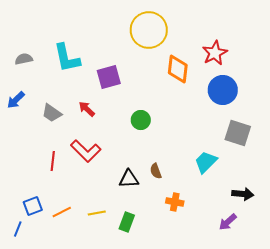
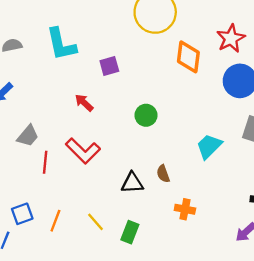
purple square: (109, 77) -> (109, 66), size x0.7
gray trapezoid: (52, 113) -> (28, 136), moved, turned -85
cyan trapezoid: (206, 162) -> (209, 146), moved
orange line: (62, 212) -> (55, 221), turned -42
yellow line: (97, 213) -> (96, 222), turned 60

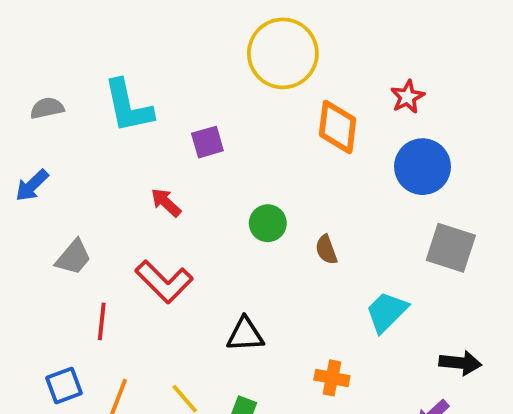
red star: (231, 38) -> (407, 97), size x0.7
cyan trapezoid: (209, 146) -> (387, 312), moved
red line: (45, 162) -> (102, 321), moved
brown semicircle: (163, 174) -> (326, 250), moved

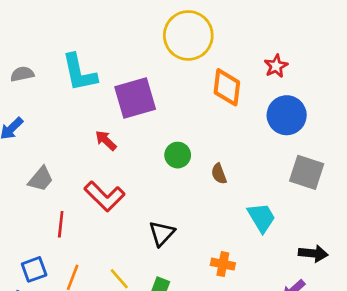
purple square: (207, 142) -> (135, 98), size x1.8
cyan trapezoid: (387, 312) -> (261, 218), turned 104
black triangle: (245, 335) -> (162, 233), turned -44

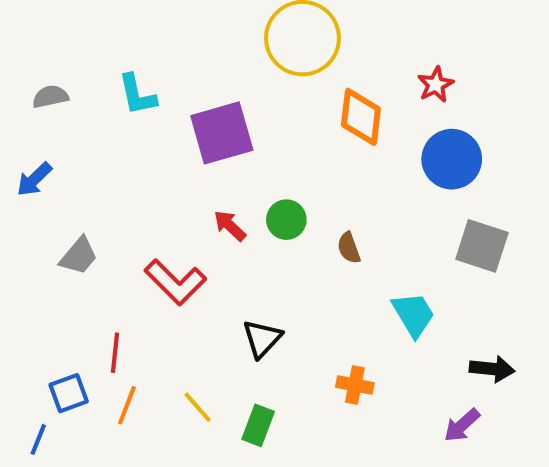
cyan L-shape: (79, 73) -> (137, 95), size x0.7
red arrow: (106, 140) -> (230, 226), moved
red line: (61, 224) -> (115, 353), moved

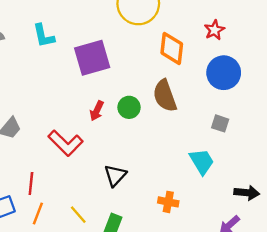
red arrow: (230, 226) -> (97, 111), turned -108
gray square: (482, 246) -> (220, 123), moved, size x0.6
brown semicircle: (349, 248) -> (165, 96), moved, size x1.8

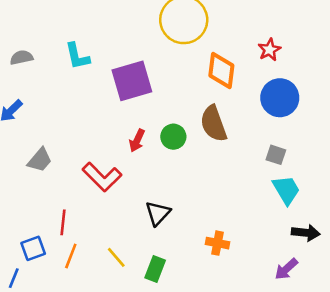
cyan trapezoid: (202, 162) -> (286, 190), moved

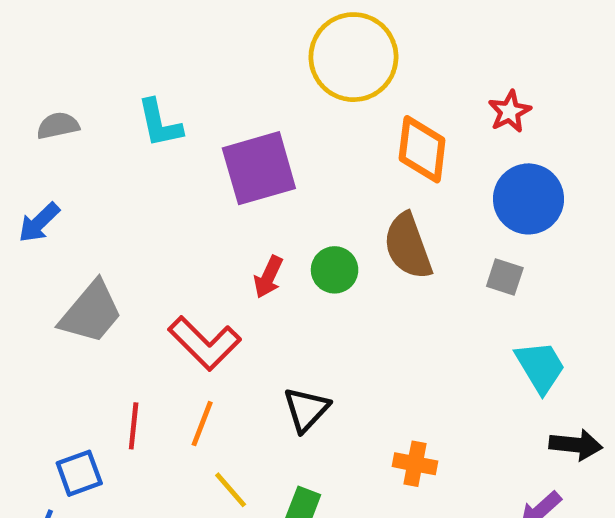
gray square: (276, 155) -> (505, 277), moved
gray trapezoid: (40, 160) -> (91, 312), size x1.4
orange line: (71, 256) -> (202, 424), moved

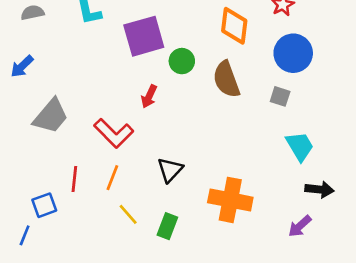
green circle: (335, 270) -> (182, 61), moved
orange cross: (415, 464) -> (230, 200), size x1.8

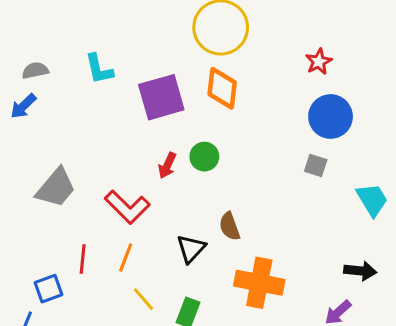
orange diamond: (234, 26) -> (222, 88), moved
green circle: (182, 61) -> (204, 157), moved
blue arrow: (22, 66) -> (23, 106), moved
brown semicircle: (226, 79) -> (230, 226), moved, size x0.7
cyan trapezoid: (300, 146) -> (372, 200), moved

